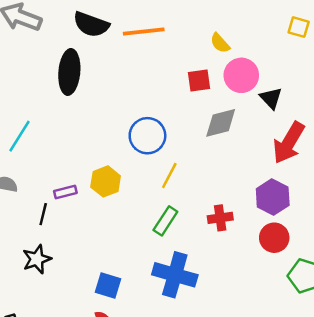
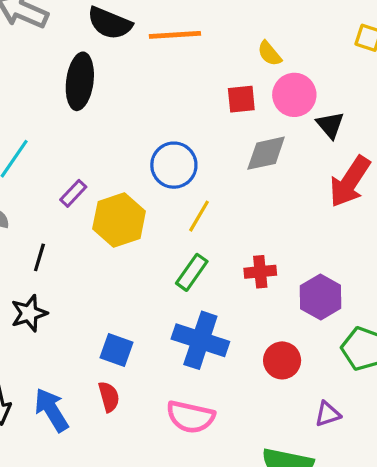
yellow hexagon: (106, 181) -> (119, 220), size x1.4
purple rectangle: (65, 192) -> (73, 193), moved, turned -35
purple hexagon: (273, 197) -> (321, 297), moved
red circle: (274, 238) -> (282, 360), moved

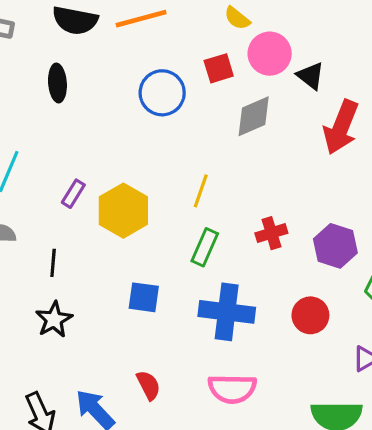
black ellipse: (80, 81) -> (57, 83), size x0.7
blue circle: (174, 165) -> (162, 93), moved
blue square: (116, 350) -> (144, 297), moved

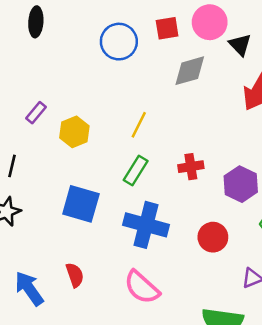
yellow hexagon: (123, 211) -> (74, 132), size x0.7
blue square: (144, 297) -> (81, 204), size x1.4
pink semicircle: (232, 389) -> (142, 287), turned 33

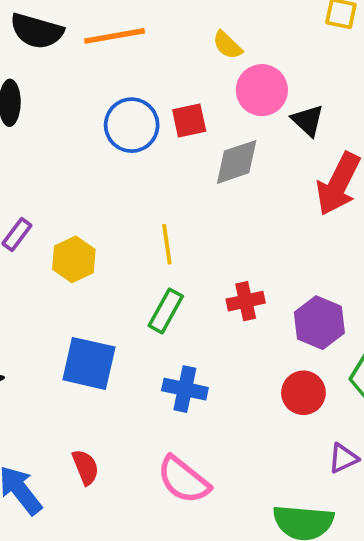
red square: (167, 28) -> (189, 120), moved
yellow line: (139, 125) -> (167, 244), turned -32
blue cross: (146, 225) -> (185, 389), size x0.7
red circle: (213, 237) -> (303, 393), moved

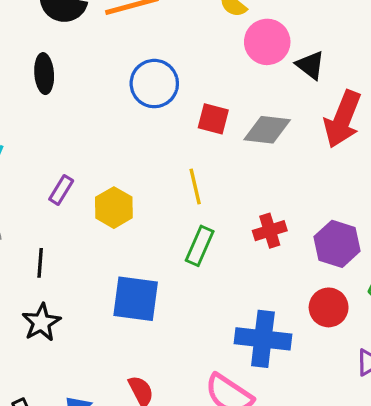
red square: (189, 120) -> (213, 119), moved, turned 32
gray diamond: (237, 162) -> (267, 130), moved, turned 30
blue cross: (185, 389) -> (263, 339), moved, size x1.4

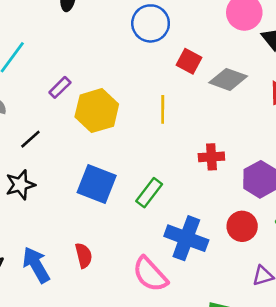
yellow hexagon: (114, 208) -> (97, 111), size x1.4
green rectangle: (200, 246) -> (149, 193), moved
black line: (40, 263) -> (30, 139), turned 30

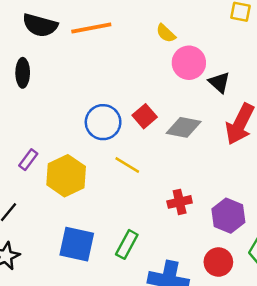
blue circle: (151, 23) -> (103, 122), moved
red square: (189, 61) -> (145, 116), turned 30
yellow line: (163, 109) -> (127, 165), turned -50

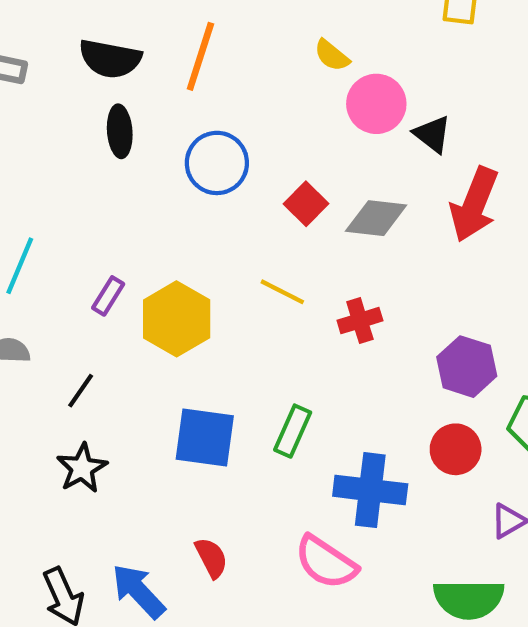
orange line: (91, 28) -> (200, 56), turned -57
black ellipse: (23, 73) -> (120, 131), moved
blue circle: (103, 122) -> (217, 163), moved
red cross: (180, 202) -> (360, 321), moved

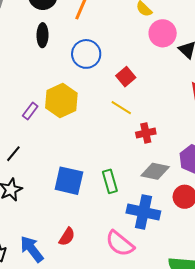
gray diamond: (376, 218) -> (155, 171), moved
yellow line: (282, 292) -> (121, 108), moved
yellow hexagon: (177, 319) -> (61, 101), moved
green rectangle: (293, 431) -> (110, 181), turned -45
red semicircle: (211, 558) -> (67, 237), turned 54

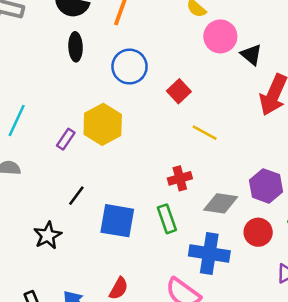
yellow line: (121, 108) -> (205, 133), moved
red cross: (146, 133) -> (180, 178), moved
black line: (13, 154) -> (76, 196), moved

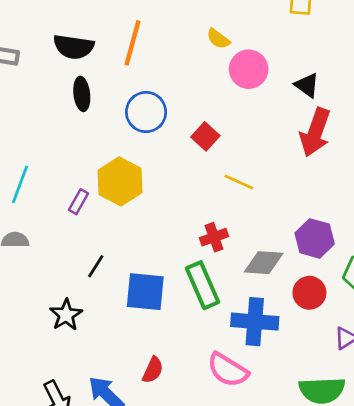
black triangle: (251, 55) -> (307, 85), moved
green rectangle: (167, 219) -> (203, 285), size x1.4

